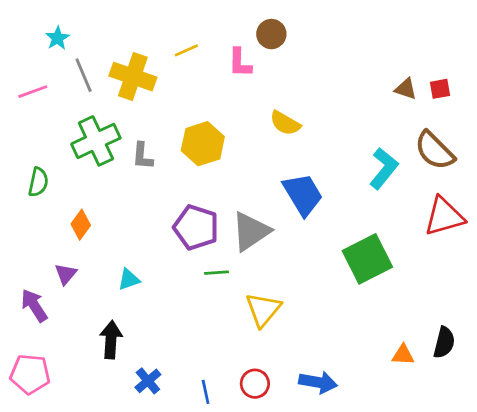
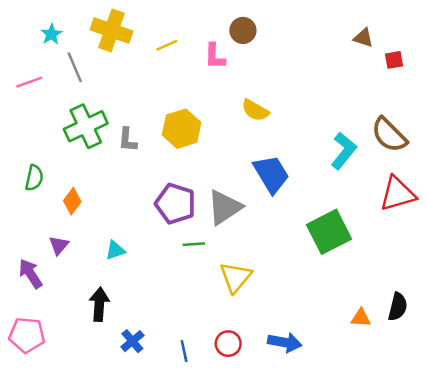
yellow cross: (133, 77) -> (112, 30), moved
brown triangle: (406, 89) -> (363, 38), moved
red square: (440, 89) -> (394, 60), moved
green semicircle: (38, 182) -> (34, 178), moved

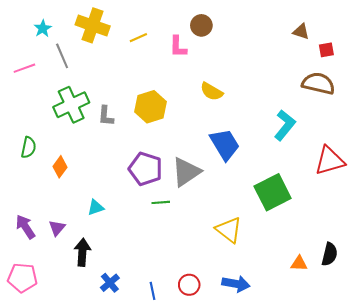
brown semicircle: (389, 135) -> (318, 83), moved, turned 148
purple triangle: (59, 245) -> (57, 228), moved
yellow triangle: (236, 277) -> (229, 230), moved, turned -32

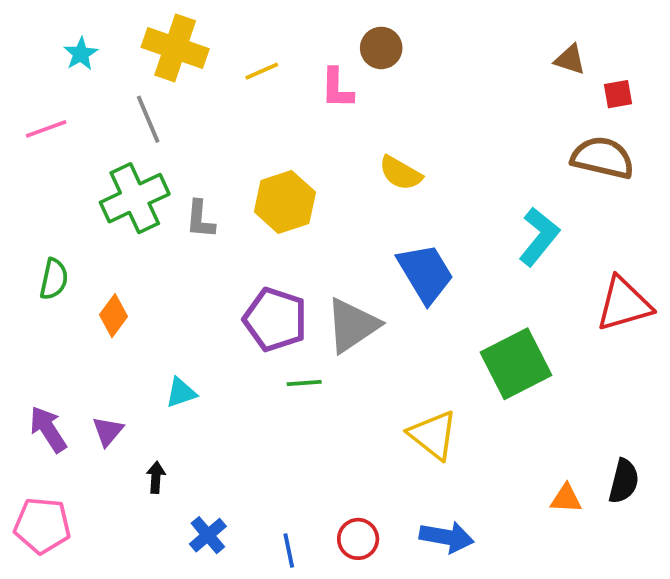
gray line: (62, 56) -> (148, 119), moved
black arrow: (82, 252) -> (156, 477), size x0.6

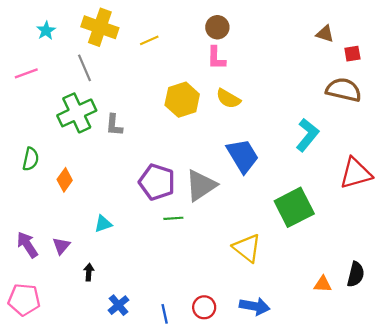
pink L-shape: (337, 88) -> (216, 58), moved
yellow hexagon: (285, 202) -> (182, 100), moved

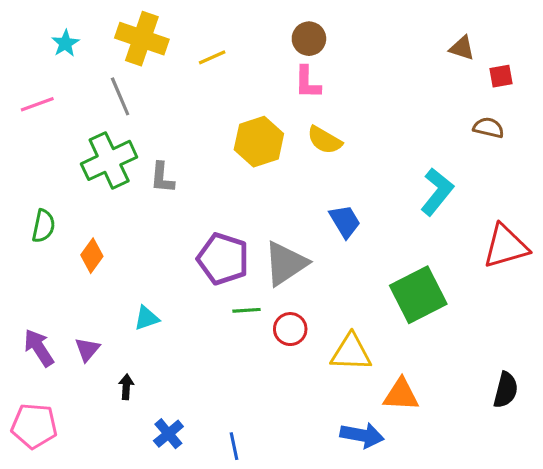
brown semicircle: (344, 90) -> (489, 128), size x0.6
blue trapezoid: (243, 156) -> (345, 221), size x0.7
yellow triangle: (247, 248) -> (351, 352), turned -36
orange triangle: (323, 284) -> (401, 395), moved, size x1.4
red circle: (204, 307) -> (290, 329), moved

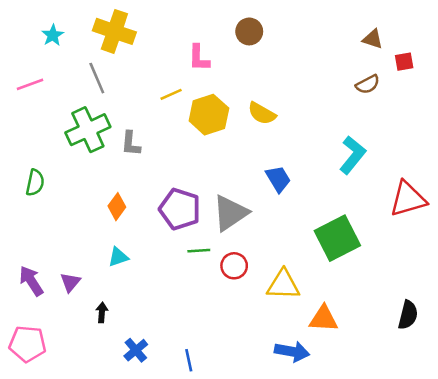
yellow line: (212, 57) -> (171, 94), moved
pink L-shape: (307, 82) -> (199, 58), moved
brown semicircle: (489, 128) -> (368, 84), moved, turned 140
orange diamond: (92, 256) -> (117, 207), moved

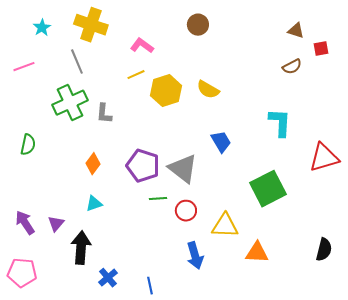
pink L-shape: (199, 58) -> (142, 46), moved, turned 125
cyan L-shape: (353, 155) -> (280, 123), turned -36
gray triangle: (230, 213) -> (183, 169), turned -48
black arrow: (102, 312) -> (81, 248), size x2.0
blue arrow: (292, 351) -> (195, 256), moved, turned 64

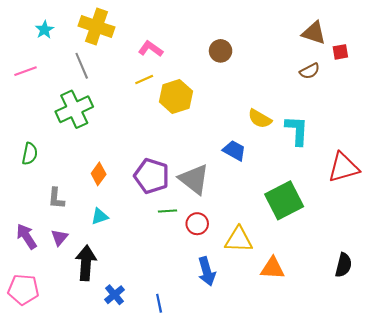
brown circle: (198, 25) -> (221, 51), moved
brown triangle: (296, 31) -> (314, 33), size x1.4
yellow semicircle: (208, 90) -> (260, 119), moved
gray L-shape: (104, 114) -> (56, 198), moved
blue trapezoid: (221, 142) -> (234, 151), turned -30

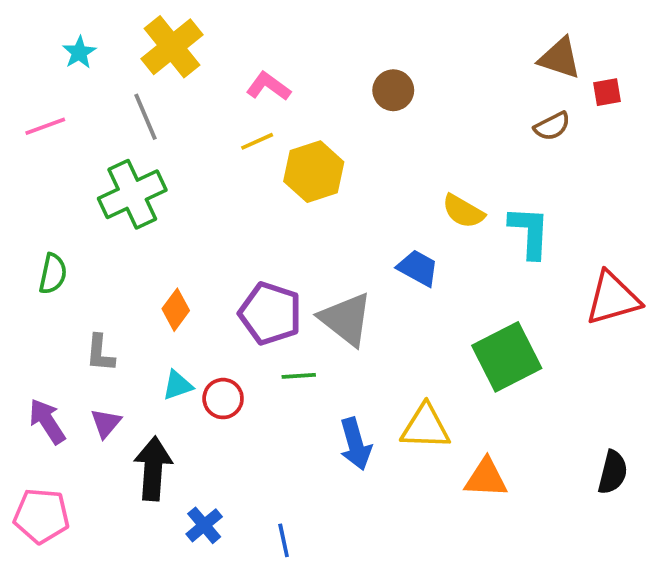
yellow cross: (96, 27) -> (172, 47), turned 32
red circle: (197, 224) -> (223, 399), moved
blue arrow: (207, 271) -> (355, 444), moved

